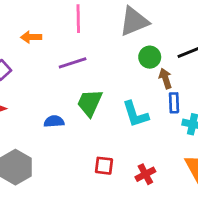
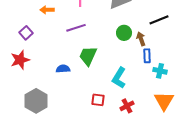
green circle: (150, 57) -> (124, 33), moved
cyan L-shape: (135, 114) -> (119, 78), moved, turned 50

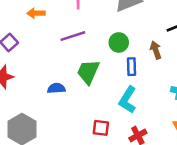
green circle: (124, 33) -> (119, 42), moved
blue rectangle: (147, 56) -> (131, 67), moved

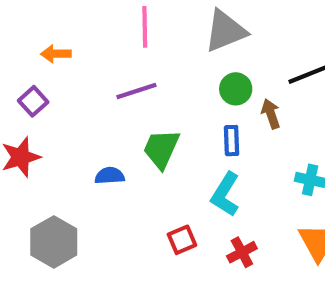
orange arrow: (36, 13) -> (56, 54), moved
green circle: (119, 42) -> (236, 89), moved
red square: (101, 128) -> (182, 240), turned -30

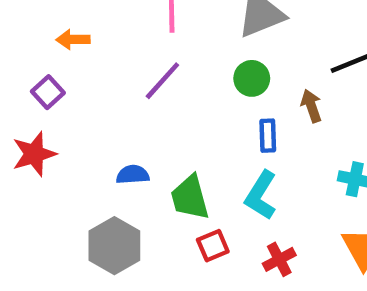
green circle: (236, 89) -> (252, 78), moved
purple line: (136, 91) -> (162, 81), turned -30
green trapezoid: (161, 149) -> (190, 198), moved, turned -39
gray hexagon: (54, 242) -> (114, 246), moved

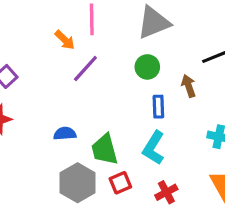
orange arrow: (73, 39) -> (65, 40), moved, turned -135
gray hexagon: (114, 246) -> (78, 183), moved

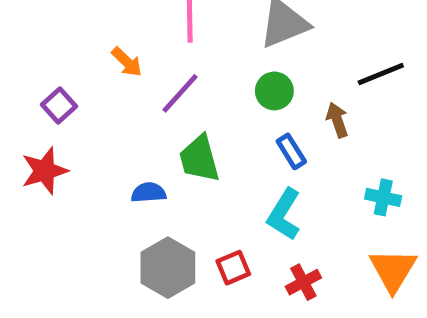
orange arrow: (65, 40) -> (127, 62), moved
blue rectangle: (158, 107) -> (291, 151), turned -30
green trapezoid: (104, 149) -> (199, 159), moved

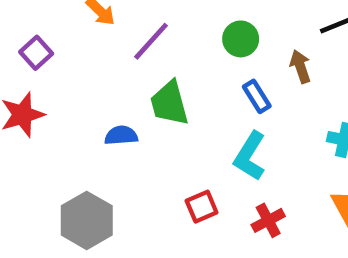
gray hexagon: (168, 268) -> (87, 220), moved

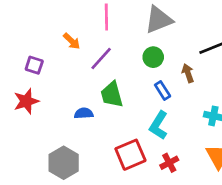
purple square: (36, 53) -> (34, 65), turned -30
red square: (202, 207) -> (130, 155), size x1.6

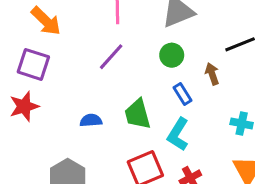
orange arrow: (72, 41) -> (46, 21), moved, size x1.5
purple square: (34, 65) -> (33, 64), size x1.5
green trapezoid: (112, 95) -> (138, 114), moved

